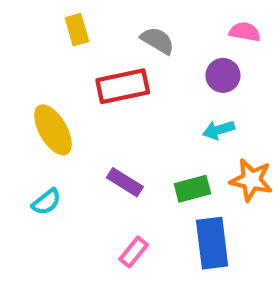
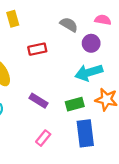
gray semicircle: (158, 41) -> (69, 25), moved
red rectangle: (123, 86) -> (37, 49), size x0.7
cyan arrow: (219, 130) -> (89, 73), size x1.6

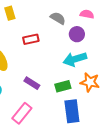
pink rectangle: (43, 138) -> (22, 113), moved, size x1.5

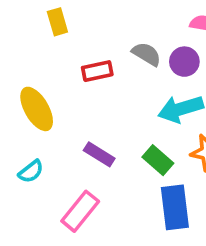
gray semicircle: (58, 18) -> (146, 54), moved
green rectangle: (63, 86) -> (158, 160), turned 56

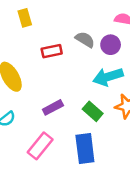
purple rectangle: (99, 154) -> (53, 107), turned -60
blue rectangle: (175, 207) -> (85, 148), moved

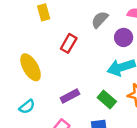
gray semicircle: (85, 40) -> (100, 20), moved, turned -78
red rectangle: (52, 51) -> (69, 43), turned -48

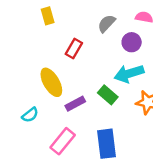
yellow ellipse: (31, 67) -> (51, 82), moved
green rectangle: (107, 99) -> (108, 95), moved

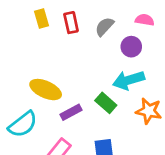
red rectangle: (74, 49) -> (71, 23), moved, turned -42
yellow ellipse: (51, 82) -> (46, 90), turned -36
cyan semicircle: (30, 115) -> (23, 124), size x1.6

